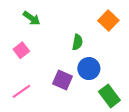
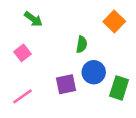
purple square: (63, 80) -> (66, 84), turned -36
green rectangle: (109, 96) -> (119, 88), moved, turned 55

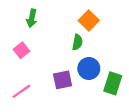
green arrow: (33, 19) -> (32, 18), turned 66
orange square: (114, 21) -> (89, 21), moved

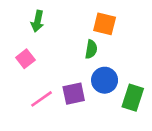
orange square: (89, 21) -> (105, 24), turned -30
pink line: (21, 91) -> (42, 99), moved

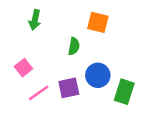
green semicircle: (91, 49) -> (74, 46), moved
pink square: (25, 59) -> (23, 68), moved

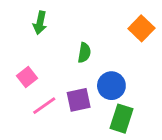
orange square: (98, 22) -> (141, 28), moved, turned 30
green rectangle: (124, 92) -> (121, 119), moved

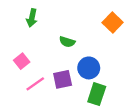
green semicircle: (84, 53) -> (67, 42), turned 98

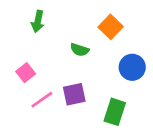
orange square: (113, 22) -> (111, 27), moved
blue circle: (89, 68) -> (132, 67), moved

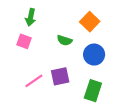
blue circle: (132, 67) -> (94, 55), moved
pink square: (26, 73) -> (24, 41), moved, turned -32

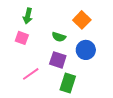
purple square: (60, 76) -> (58, 60), moved, turned 30
green rectangle: (93, 91) -> (68, 83), moved

